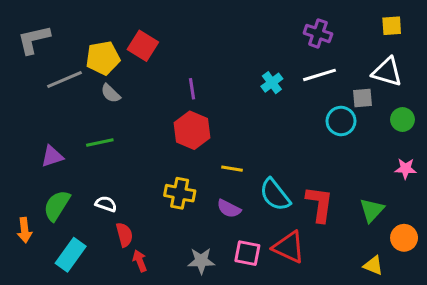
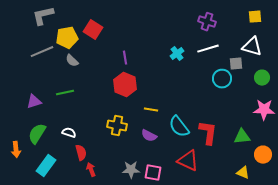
gray L-shape: (34, 40) -> (43, 16), moved
pink star: (406, 169) -> (264, 110), size x1.5
green triangle: (372, 210) -> (242, 137), turned 42
pink square: (247, 253) -> (153, 173), moved

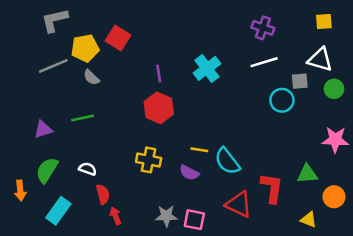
cyan cross: (177, 54) -> (207, 68), moved, size x1.5
green circle: (262, 78) -> (334, 89), moved
yellow line: (151, 110) -> (199, 150), moved
red L-shape: (208, 133) -> (272, 188), moved

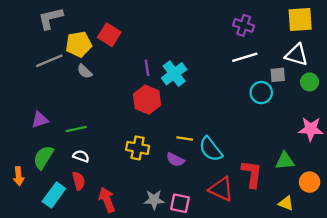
yellow square: (324, 21) -> (300, 20), size x1.6
cyan cross: (207, 68) -> (174, 74), moved
green line: (82, 118) -> (76, 129), moved
red semicircle: (103, 194) -> (79, 181), moved
red arrow: (116, 216) -> (107, 200), size x1.5

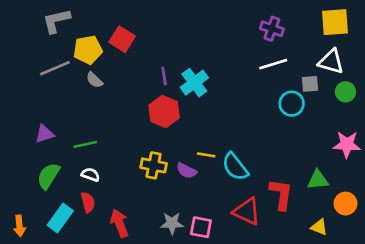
purple semicircle: (175, 160) -> (186, 171), moved
orange arrow: (19, 176) -> (20, 226), moved

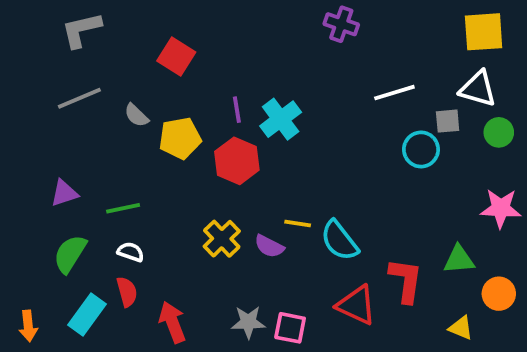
purple cross: (272, 29) -> (341, 24), moved
yellow pentagon: (88, 50) -> (180, 138), moved
yellow cross: (154, 165) -> (222, 239), turned 35

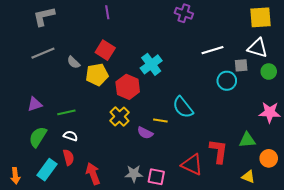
red square: (176, 56) -> (105, 50), moved
purple line: (237, 110) -> (107, 12), moved
yellow cross: (222, 239) -> (120, 116), moved
cyan semicircle: (339, 241) -> (183, 107), moved

